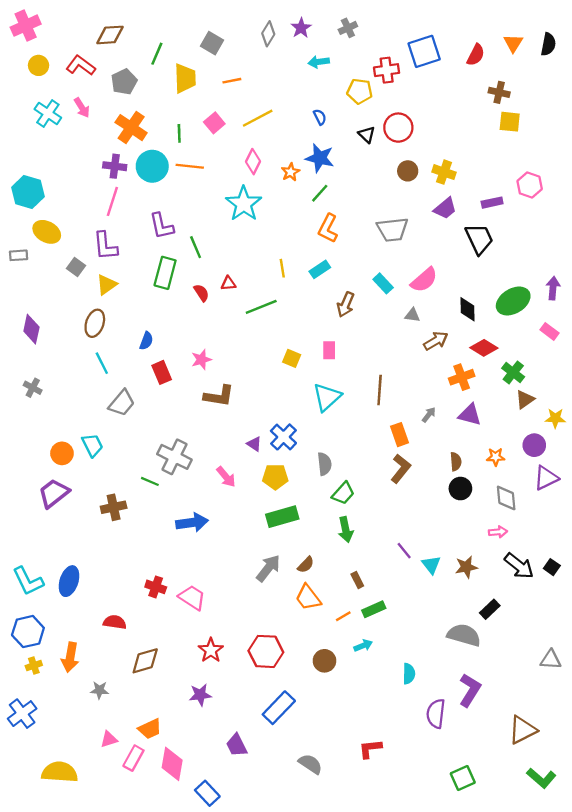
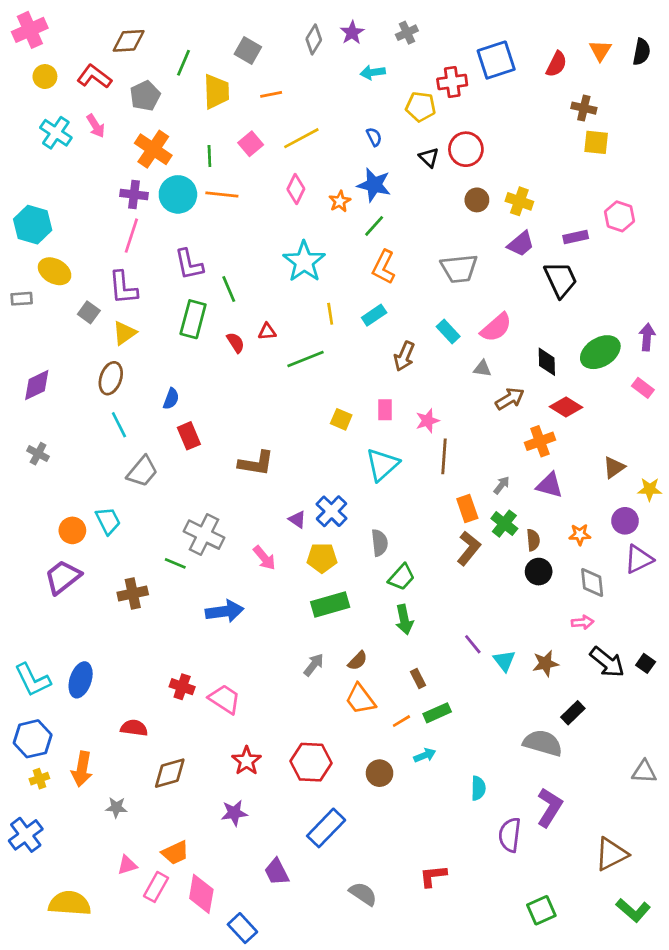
cyan star: (244, 204) -> (304, 262), moved
purple diamond: (31, 329) -> (37, 385), turned 52
pink star: (201, 360) -> (428, 421), moved
green cross: (513, 372) -> (504, 524), moved
gray arrow: (268, 568) -> (314, 665), size x0.7

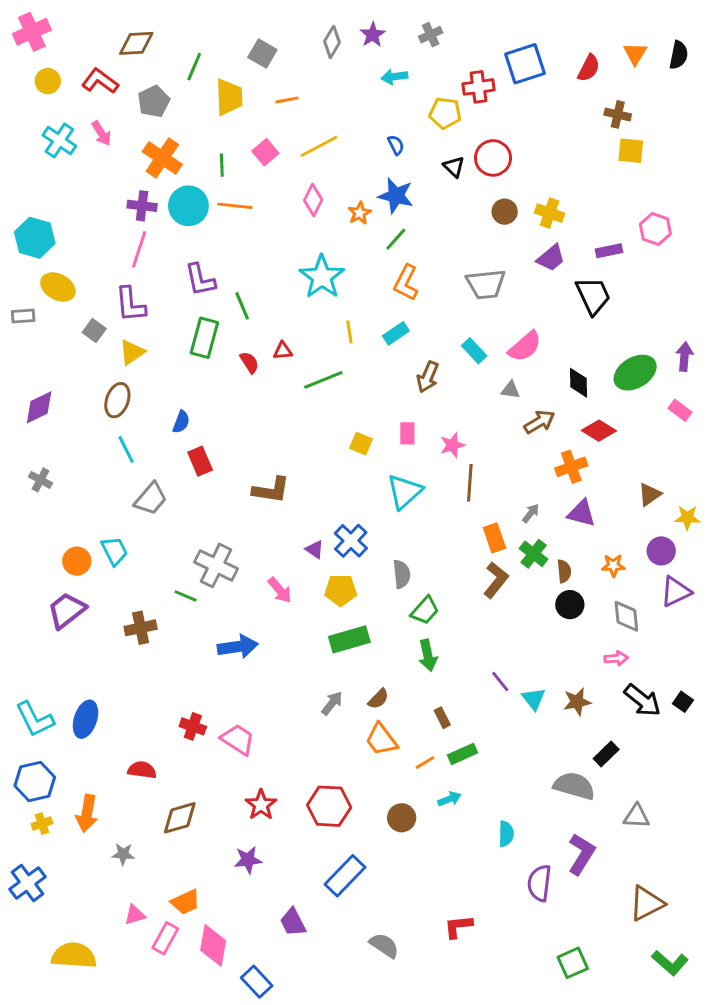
gray triangle: (644, 772) -> (637, 816), moved

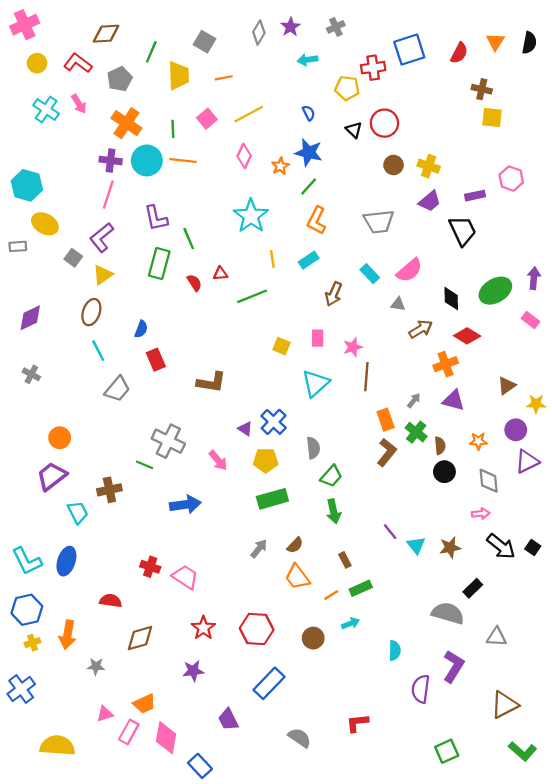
purple L-shape: (130, 304) -> (102, 237), turned 56
cyan trapezoid: (114, 551) -> (78, 512), moved

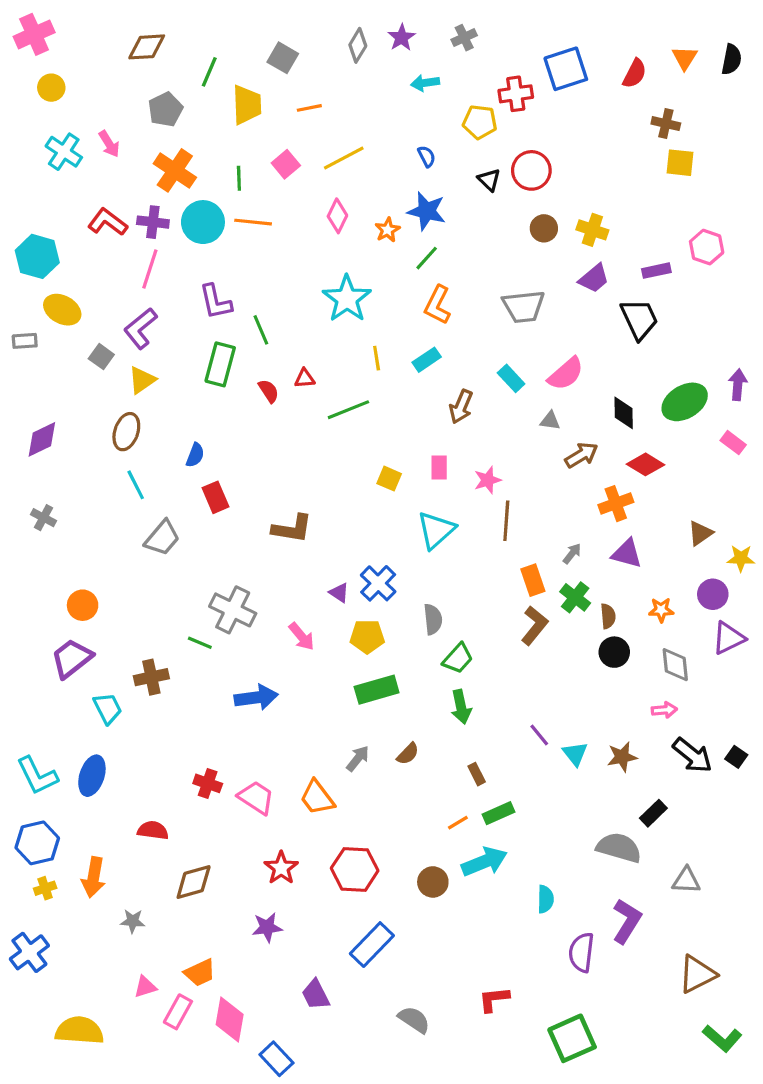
red L-shape: (78, 63) -> (108, 222), moved
orange trapezoid: (297, 577) -> (317, 798), moved
cyan arrow: (351, 623) -> (484, 862), size x1.8
green square: (447, 751) -> (572, 1038), moved, size x1.4

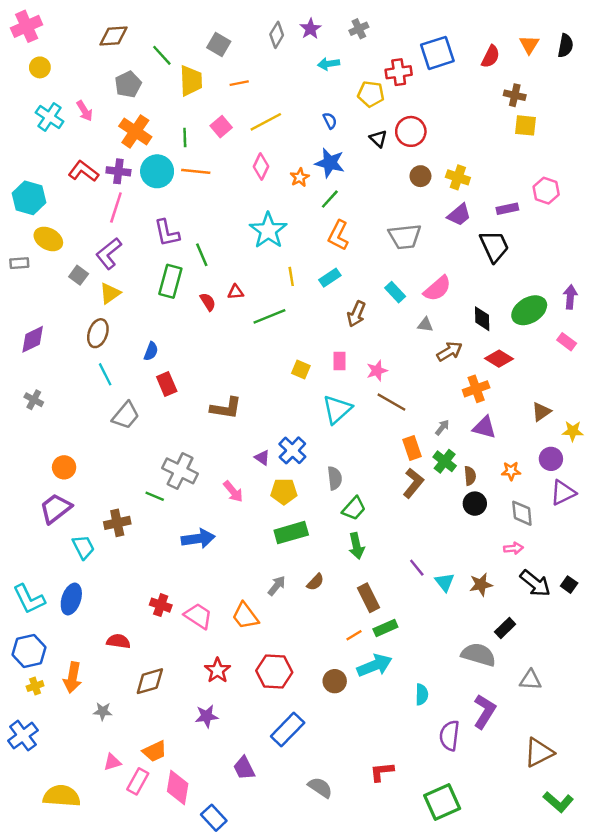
green line: (209, 72) -> (162, 55), turned -65
brown line: (506, 521) -> (391, 402), turned -64
brown rectangle: (477, 774) -> (369, 598), size x1.6

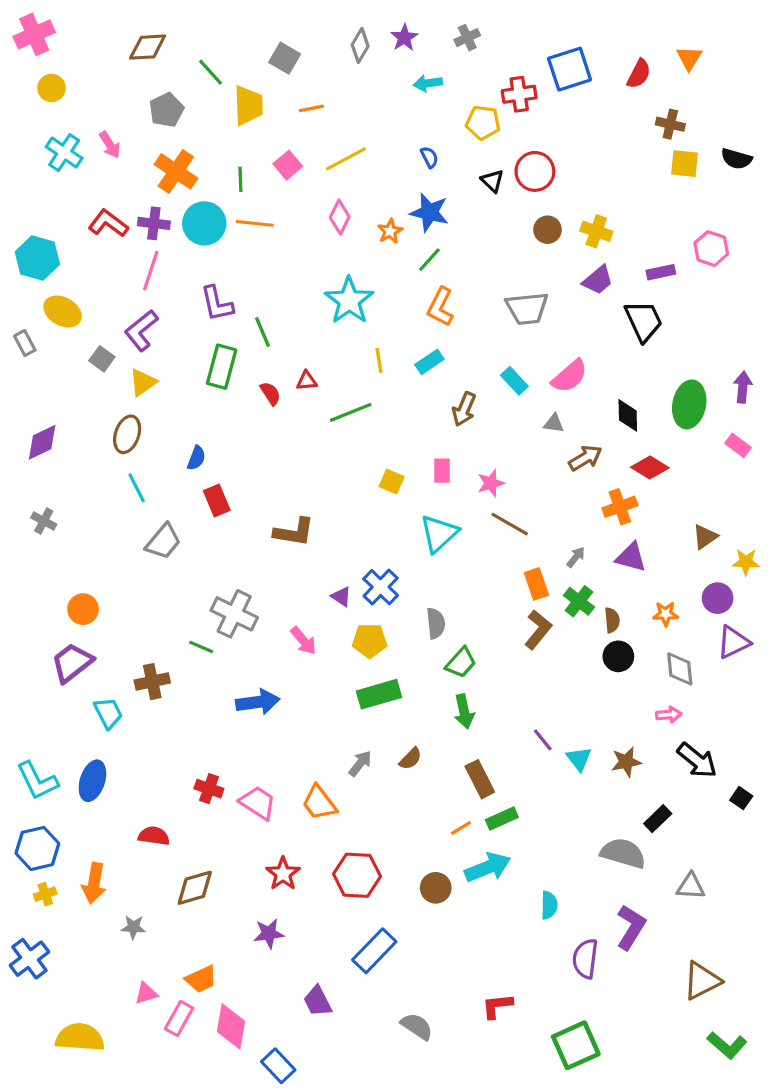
black semicircle: (565, 46) -> (736, 159), moved, turned 95
gray rectangle: (19, 263) -> (25, 343), turned 66
green ellipse: (529, 310) -> (689, 404), turned -48
black square: (569, 585) -> (741, 798), moved

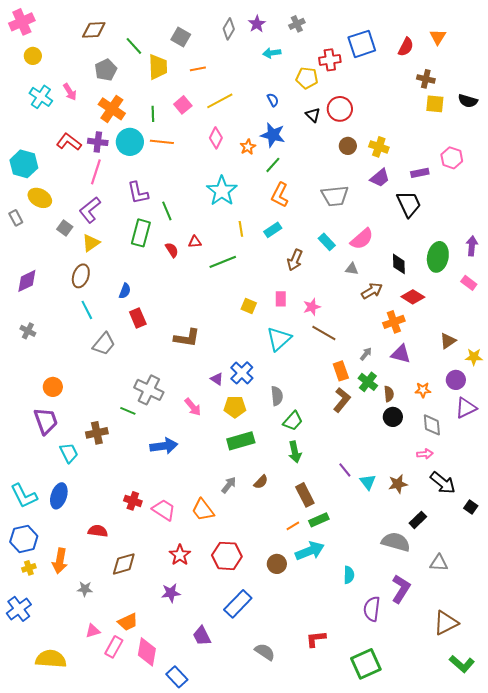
purple trapezoid: (72, 663) -> (46, 421), turned 108

